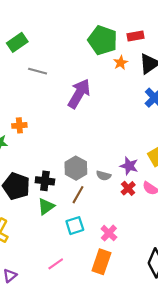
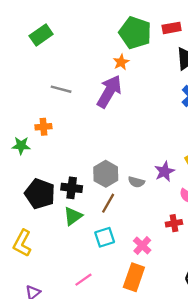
orange star: (121, 63) -> (121, 62), moved
gray line: (38, 71) -> (61, 89), moved
purple star: (129, 166) -> (165, 171), turned 30
red cross: (128, 188) -> (174, 223), moved, turned 32

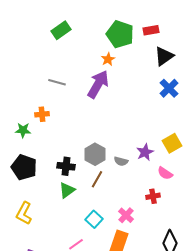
green rectangle: (41, 35) -> (61, 30), moved
black pentagon: (40, 194) -> (24, 167), moved
cyan square: (105, 237) -> (94, 219), moved, turned -30

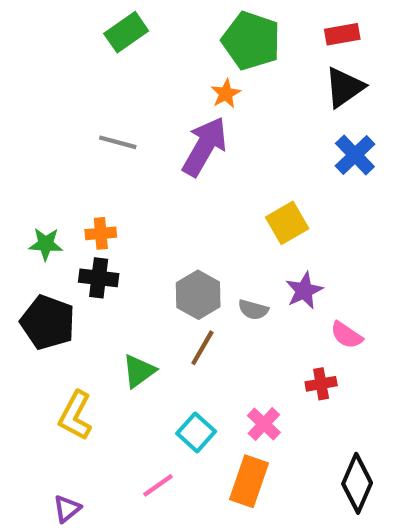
red rectangle: (151, 30) -> (342, 34), moved
orange cross: (42, 114) -> (101, 233), moved
yellow square: (172, 143) -> (287, 223), moved
black cross: (66, 166) -> (99, 278), moved
yellow L-shape: (24, 213) -> (75, 416), moved

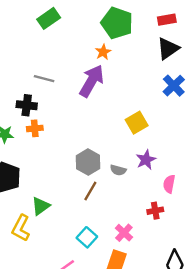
black cross: (99, 278) -> (27, 105), moved
pink semicircle: (346, 335) -> (169, 184), turned 66
green triangle: (139, 371) -> (41, 206), moved

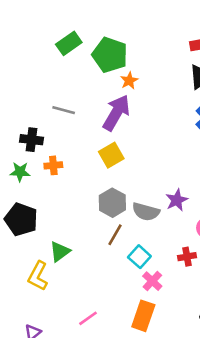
green pentagon: (117, 23) -> (110, 55), moved
black cross: (27, 105) -> (31, 140), moved
yellow square: (137, 123) -> (111, 155), moved
gray semicircle: (118, 170) -> (146, 212), size x1.5
cyan square: (87, 237) -> (139, 257), moved

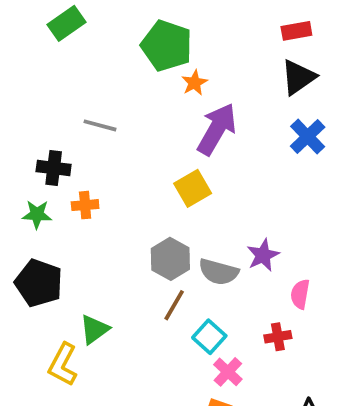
green rectangle: (69, 43) -> (67, 23), moved
purple arrow: (116, 113) -> (217, 129), moved
yellow square: (111, 155) -> (193, 188), moved

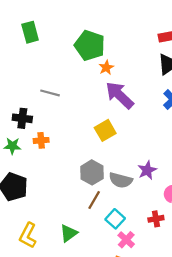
green rectangle: (67, 23) -> (30, 32), turned -70
purple arrow: (217, 129) -> (120, 95), turned -76
green triangle: (94, 329) -> (69, 233), moved

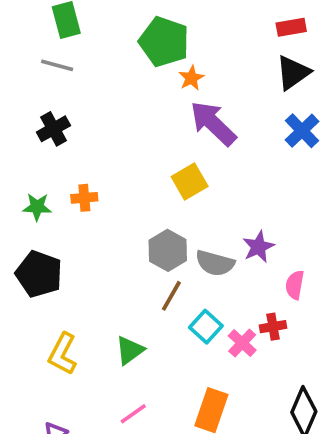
gray line: (50, 93) -> (57, 65), moved
black cross: (22, 118) -> (53, 129), moved, turned -36
pink cross: (126, 240) -> (242, 343), moved

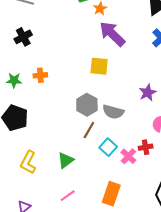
yellow square: (190, 181) -> (99, 66), turned 36
purple star: (258, 247) -> (148, 93), moved

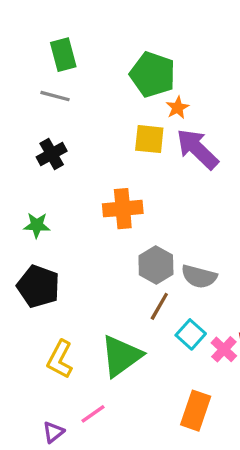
yellow square: (99, 66) -> (149, 139), moved
orange cross: (40, 75) -> (123, 209), moved, size x1.6
green triangle: (66, 160) -> (121, 356), size x1.6
pink line: (68, 196) -> (93, 414), moved

